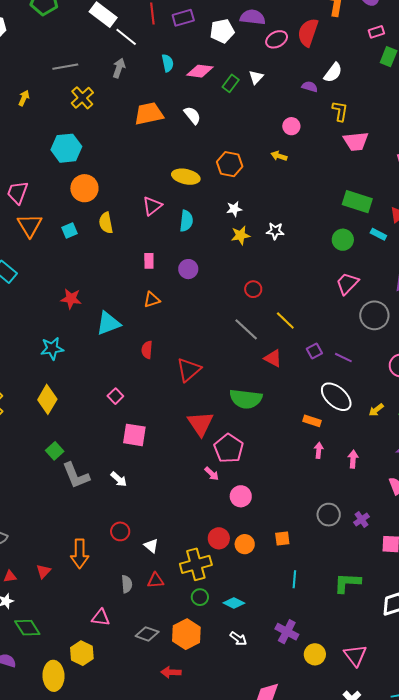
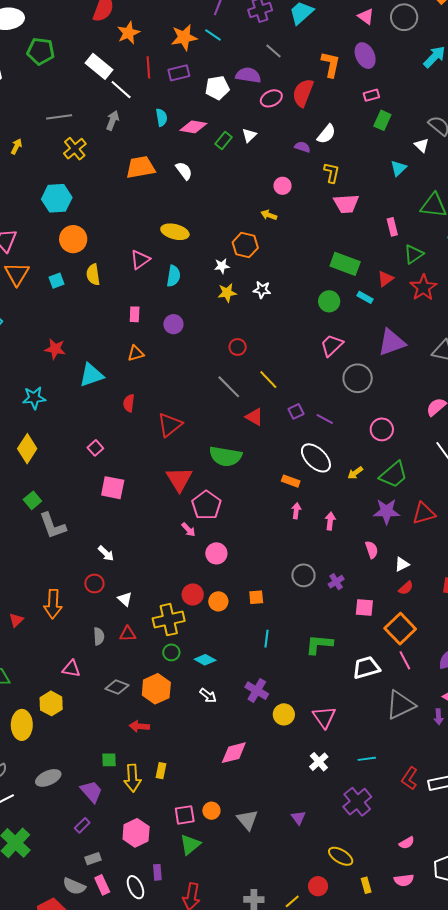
orange hexagon: (230, 164) -> (245, 245), moved
white arrow: (119, 479) -> (106, 553), moved

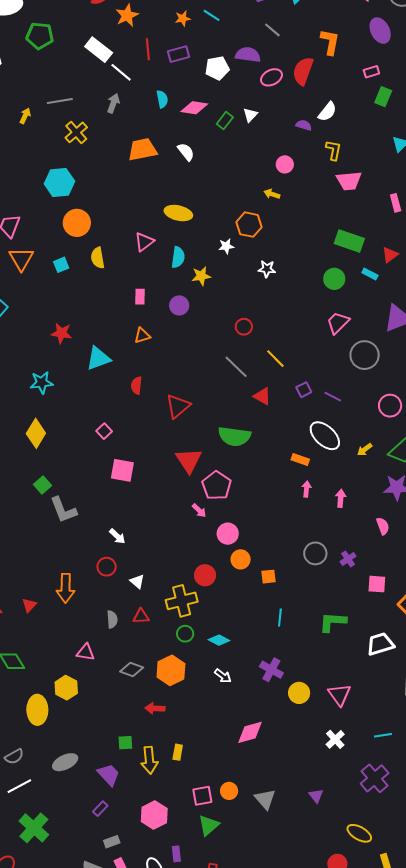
orange star: (184, 37) -> (183, 18), size x0.6
purple ellipse: (365, 56) -> (380, 31), moved
yellow arrow: (16, 146) -> (25, 116), moved
yellow star: (227, 293) -> (201, 276), moved
orange circle: (218, 601) -> (241, 559), moved

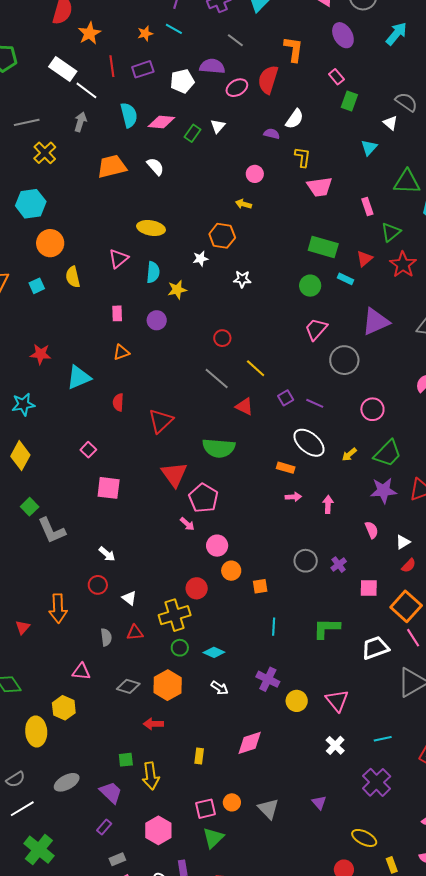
pink rectangle: (371, 72) -> (336, 77), turned 70
cyan semicircle: (162, 99) -> (129, 115), size x1.4
pink arrow: (306, 489) -> (293, 497), turned 84
yellow rectangle: (178, 752) -> (199, 756), moved

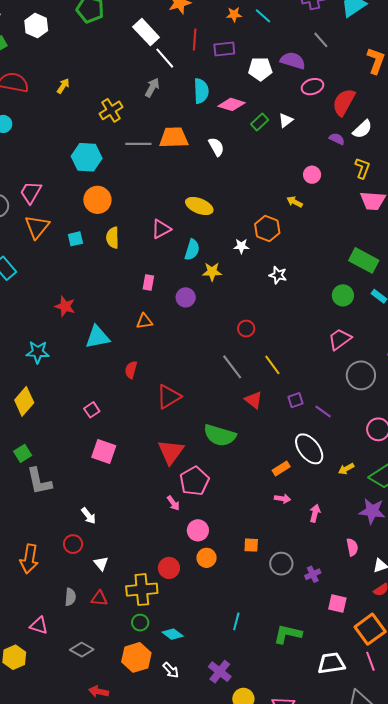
red semicircle: (268, 80) -> (344, 102), moved
gray line: (27, 122) -> (138, 144), moved
orange rectangle: (286, 468) -> (281, 468), turned -60
orange square: (260, 586) -> (251, 545), moved
orange hexagon: (168, 685) -> (136, 657), moved

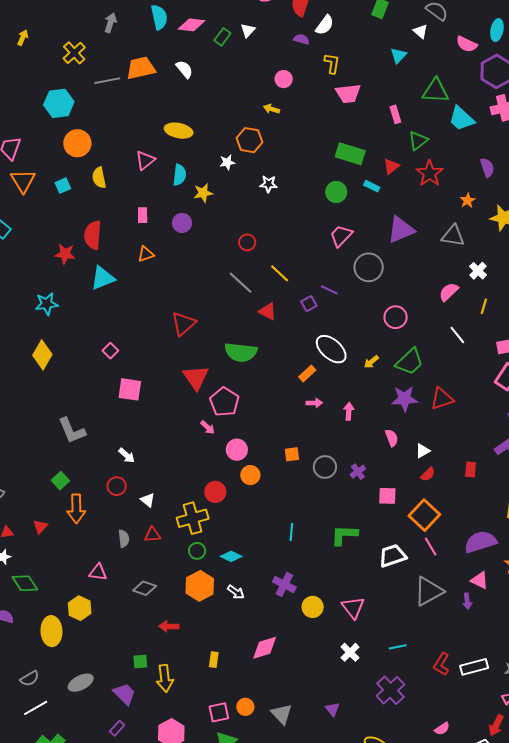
red semicircle: (131, 370) -> (93, 235), moved, size x1.6
purple line: (323, 412) -> (329, 290), moved
green square: (23, 453) -> (60, 481), moved

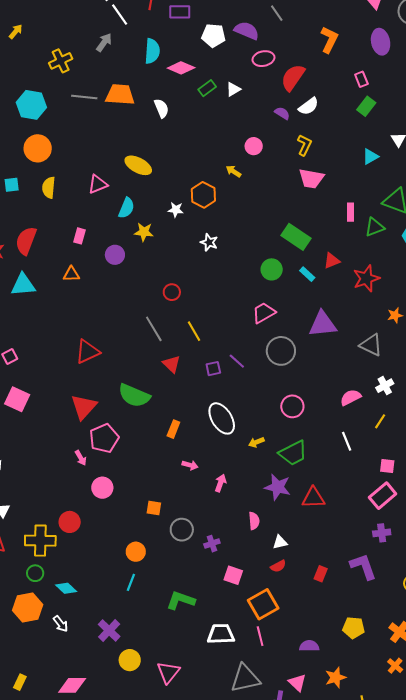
green triangle: (418, 141) -> (374, 227), moved
orange rectangle: (307, 374) -> (173, 429), moved, turned -42
orange circle: (250, 475) -> (136, 552), moved
purple semicircle: (480, 542) -> (309, 646), size x0.6

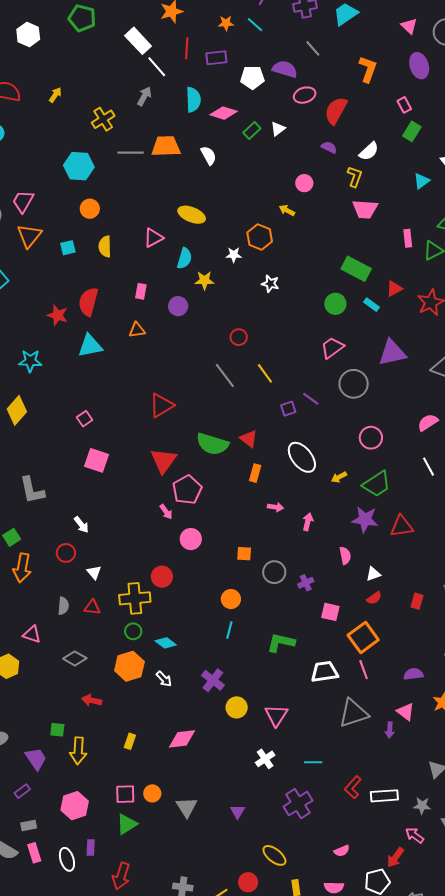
white semicircle: (309, 106) -> (369, 151), moved
orange circle: (38, 148) -> (90, 209), size x0.7
red triangle: (172, 364) -> (249, 439), moved

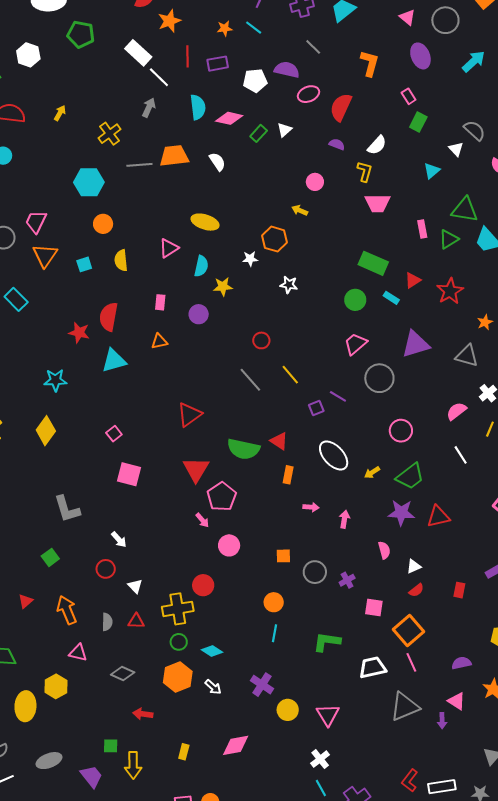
orange arrow: (22, 568) -> (67, 610), moved, turned 152
cyan line: (313, 762) -> (321, 788), moved, turned 66

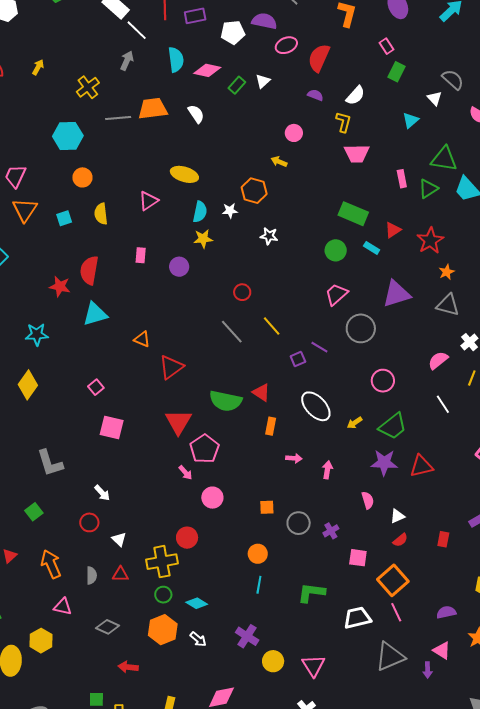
cyan semicircle: (201, 266) -> (200, 212), moved
orange star: (485, 322) -> (447, 272), moved
orange triangle: (159, 341) -> (142, 339), moved, turned 36

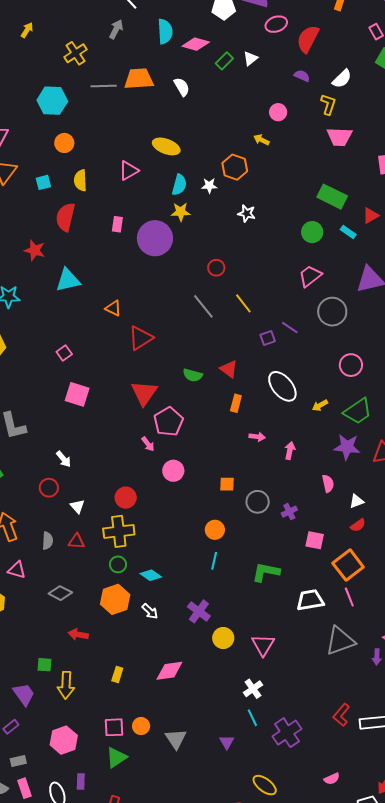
purple circle: (179, 267) -> (155, 238), size x1.8
red semicircle: (89, 270) -> (65, 217), moved
green semicircle: (226, 401) -> (193, 375), size x0.6
red circle: (187, 538) -> (126, 498), moved

